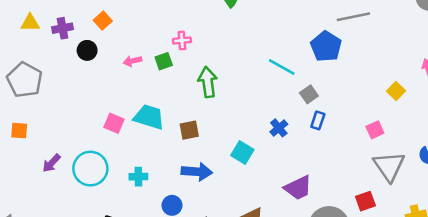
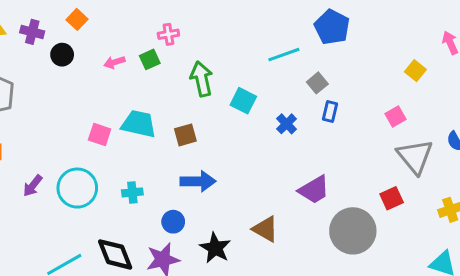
purple cross: (63, 28) -> (32, 32), turned 30
cyan line: (282, 67) -> (284, 55), turned -44
cyan square: (242, 152) -> (243, 101), moved

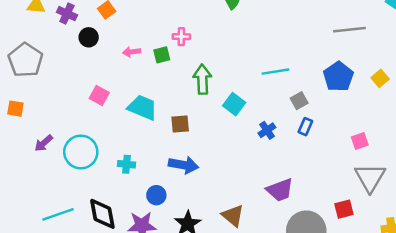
blue pentagon: (332, 27) -> (338, 77), moved
yellow square: (415, 71) -> (380, 78), moved
pink square: (100, 134) -> (99, 95), moved

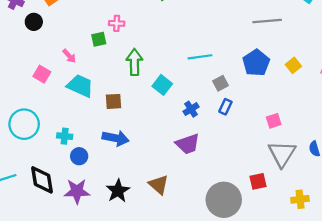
pink arrow: (132, 52) -> (69, 56), moved, turned -126
purple trapezoid: (280, 190) -> (188, 144), moved
blue circle: (156, 195) -> (79, 156), moved

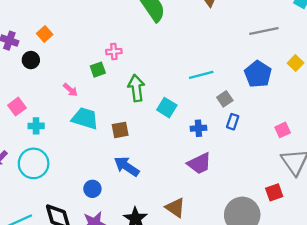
yellow square: (293, 65) -> (295, 63), moved
pink square: (42, 74) -> (17, 107), moved, turned 30
blue cross: (191, 109) -> (198, 128), turned 35
cyan cross: (65, 136) -> (36, 126), moved
blue arrow: (116, 138) -> (127, 166), turned -150

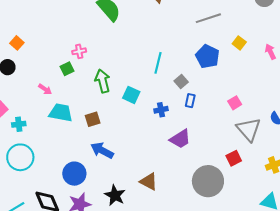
cyan line: (201, 75) -> (158, 63), turned -55
purple trapezoid: (199, 163) -> (180, 139), moved
blue circle: (92, 189) -> (74, 174), size x1.5

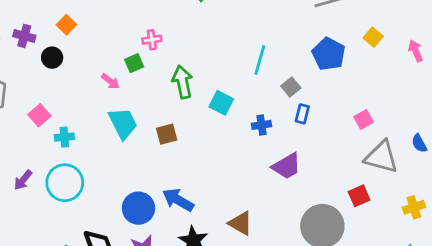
pink arrow: (45, 89) -> (110, 81), moved
cyan trapezoid: (61, 113) -> (123, 123), turned 50
gray triangle: (249, 129) -> (381, 157), turned -36
blue arrow: (102, 150) -> (178, 200), moved

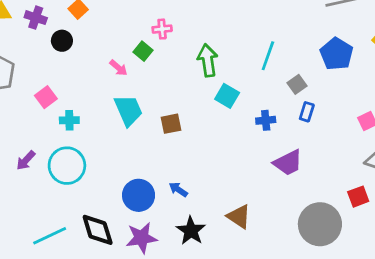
green square: (134, 63) -> (143, 51), turned -30
green arrow: (182, 82) -> (208, 60), moved
blue arrow: (178, 200) -> (178, 190), size x0.6

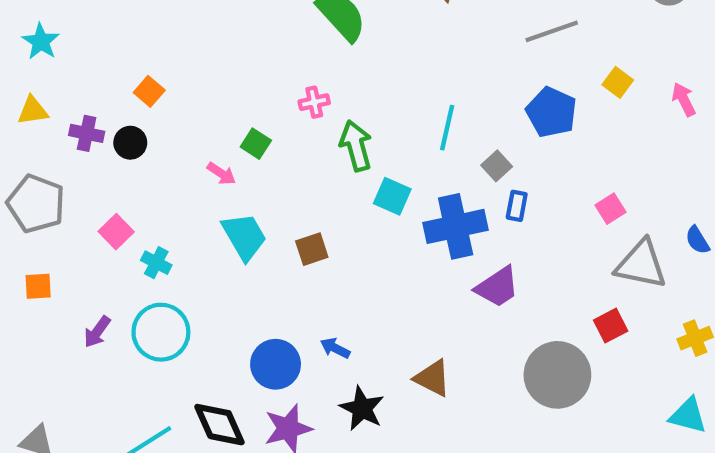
purple cross: (36, 18) -> (87, 133), moved
pink cross: (162, 29) -> (314, 102), moved
cyan cross: (69, 120) -> (156, 263), turned 36
blue cross: (266, 120) -> (456, 226), size x2.0

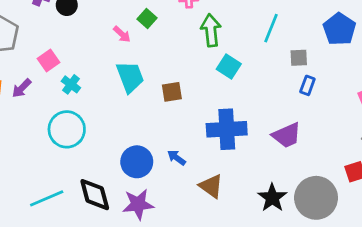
gray square: (497, 166) -> (299, 58), turned 30
blue cross: (456, 226) -> (227, 129), moved
purple arrow: (97, 332) -> (22, 88), moved
brown triangle: (432, 378) -> (211, 186), moved
black star: (362, 408) -> (272, 198), moved

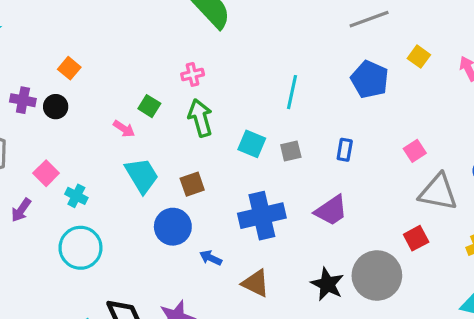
green arrow: (211, 30) -> (200, 118), moved
gray square: (299, 58) -> (291, 151), moved
blue circle: (137, 162) -> (173, 227), moved

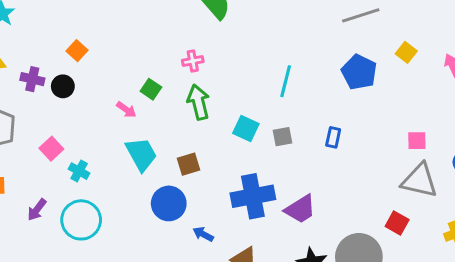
pink square: (415, 151) -> (417, 141), moved, turned 30
purple arrow: (21, 210) -> (37, 210), moved
purple trapezoid: (331, 210) -> (300, 209), moved
red square: (416, 238) -> (397, 223), turned -35

